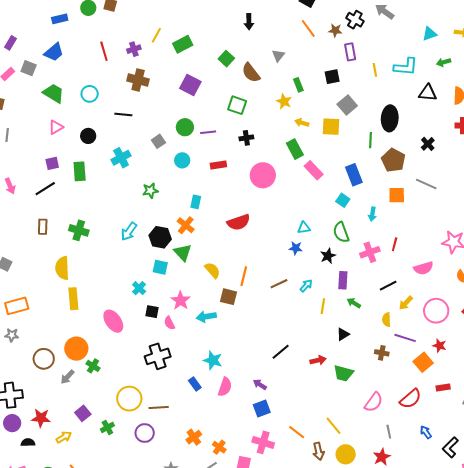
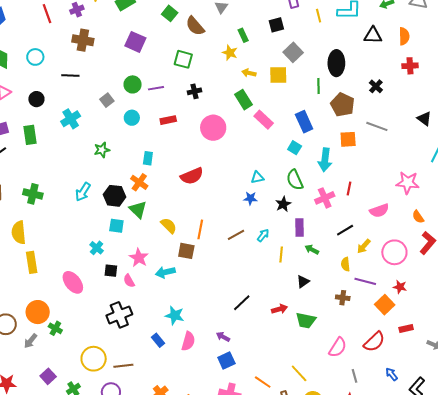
cyan arrow: (372, 214) -> (325, 160), size x1.6

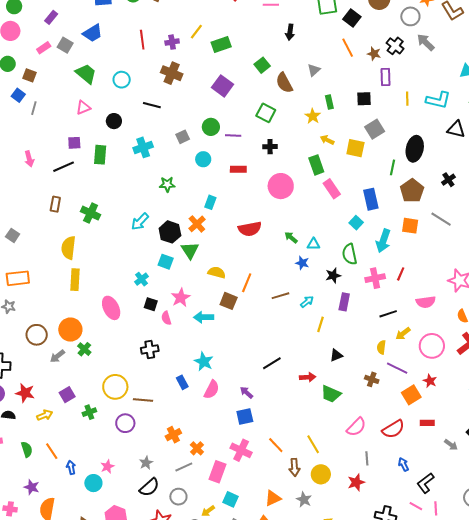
yellow semicircle: (169, 226) -> (217, 272), turned -42
green arrow: (312, 249) -> (291, 238), moved
black cross: (119, 315) -> (150, 349), size x0.7

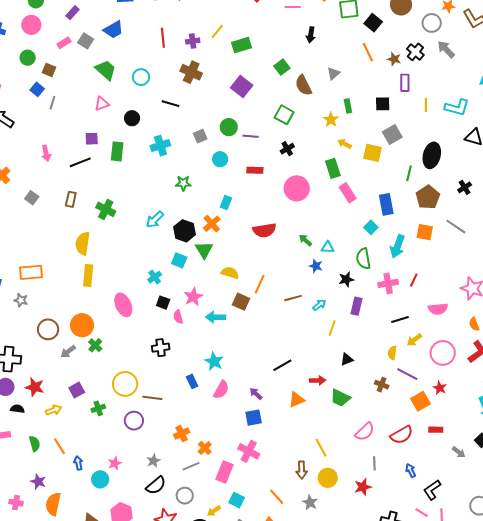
black cross: (270, 147) -> (287, 149), turned -32
gray square: (13, 235) -> (32, 198), moved
orange line: (276, 445) -> (277, 497), moved
orange triangle: (273, 498) -> (297, 400), moved

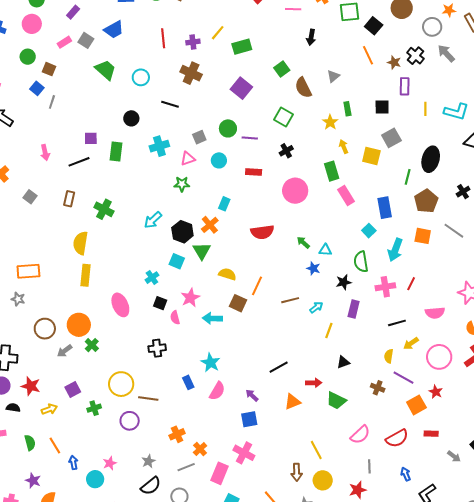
pink triangle: (102, 104) -> (188, 159), moved
yellow arrow: (345, 144) -> (344, 147), turned 40

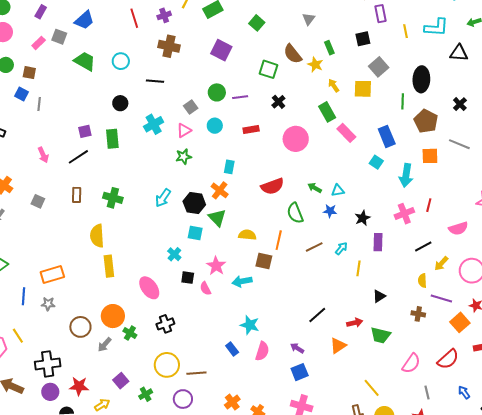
brown semicircle: (303, 88) -> (293, 54), moved
green semicircle: (361, 262) -> (295, 213), moved
black cross: (157, 348) -> (165, 324), moved

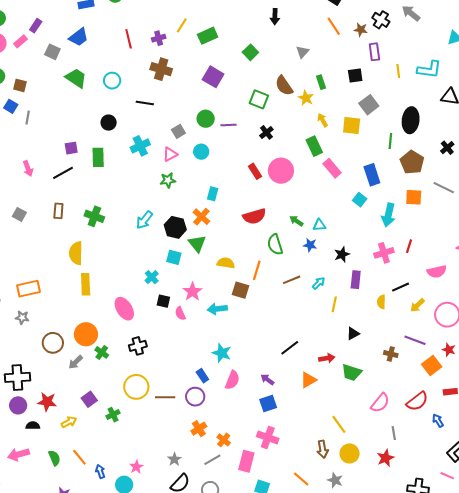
pink rectangle: (39, 43) -> (21, 41), moved
red rectangle: (251, 129) -> (255, 171), moved, turned 63
yellow semicircle: (422, 281) -> (381, 302), moved
blue arrow: (464, 392) -> (438, 421), moved
purple circle: (183, 399) -> (195, 397), moved

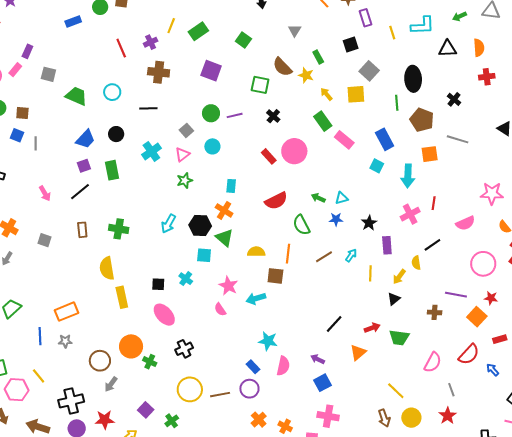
blue trapezoid: (79, 37) -> (86, 139), moved
black square: (163, 301) -> (158, 284), moved
yellow arrow: (417, 305) -> (399, 277), moved
gray arrow: (76, 362) -> (111, 384), moved

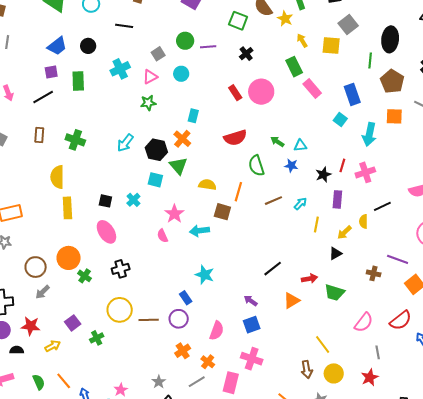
red line: (434, 203) -> (342, 165), moved
pink semicircle: (283, 366) -> (217, 331), moved

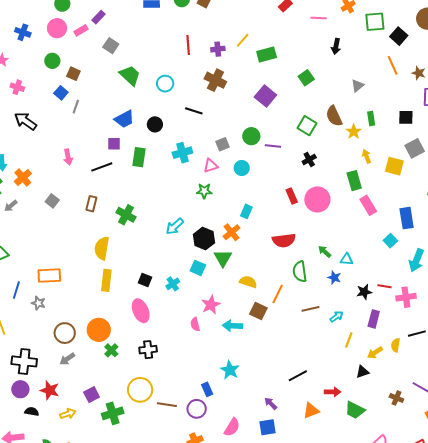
red line: (342, 165) -> (384, 286), turned 72
green cross: (97, 338) -> (113, 413), size x1.5

